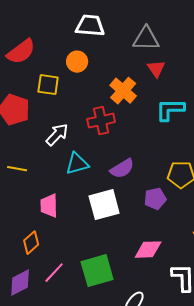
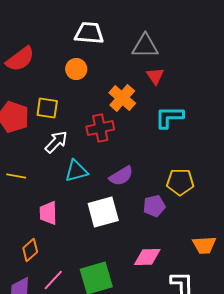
yellow square: (48, 85) -> (47, 108), moved

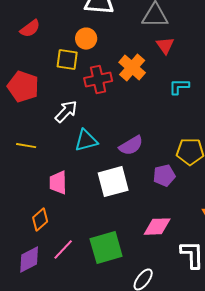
red semicircle: (20, 59) -> (30, 29), size x0.7
yellow square: (47, 108) -> (67, 60), moved
cyan L-shape: (169, 117) -> (179, 87), size x0.7
red cross: (100, 128) -> (98, 80), moved

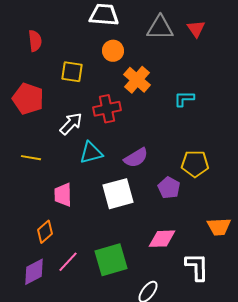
red semicircle: (30, 29) -> (35, 41), turned -60
orange circle: (86, 39) -> (113, 51), moved
red triangle: (165, 46) -> (196, 29), moved
red cross: (98, 80) -> (107, 109), moved
purple pentagon: (164, 176) -> (169, 188), turned -30

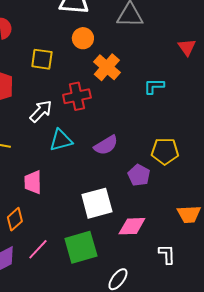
red triangle: (196, 29) -> (187, 47), moved
white square: (118, 194) -> (97, 203), moved
white L-shape: (197, 267) -> (167, 254), size x0.7

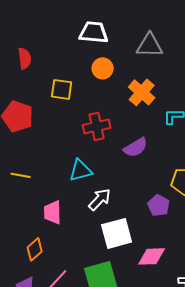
orange cross: (107, 67) -> (142, 92), moved
white arrow: (41, 111) -> (100, 199), moved
purple semicircle: (106, 145) -> (136, 147), moved

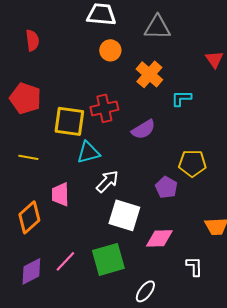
yellow square: (62, 89) -> (69, 121), moved, size x1.4
white square: (117, 233) -> (124, 215), turned 32
orange diamond: (35, 249) -> (29, 217), moved, size x1.4

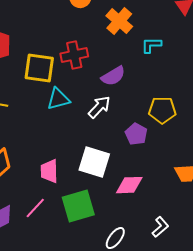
white arrow: (107, 181) -> (99, 107), moved
pink trapezoid: (60, 194) -> (49, 171), moved
white L-shape: (194, 266) -> (160, 227), moved, turned 50

